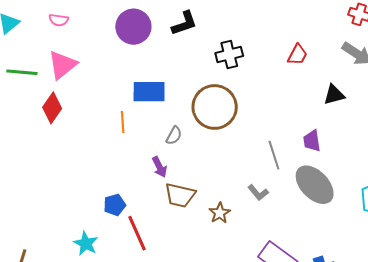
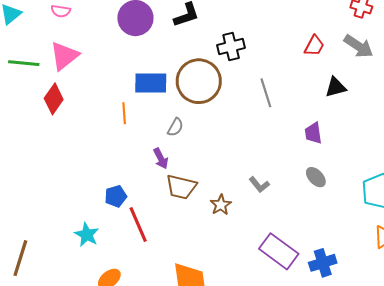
red trapezoid: (297, 55) -> (314, 46), moved
brown circle: (215, 107) -> (199, 81), moved
gray line: (274, 155) -> (266, 93), moved
gray ellipse: (315, 185) -> (316, 177), size x0.5

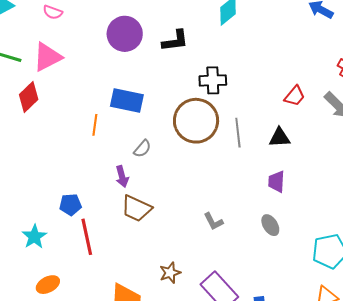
brown circle: (199, 81) -> (196, 121), moved
black triangle: (336, 87) -> (280, 138), moved
brown star: (221, 205) -> (170, 273), moved

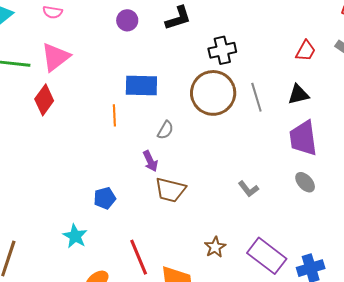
purple circle: (125, 34) -> (127, 20), size x0.6
purple trapezoid: (276, 182) -> (303, 138), size x1.6
red line: (87, 237) -> (139, 257), moved

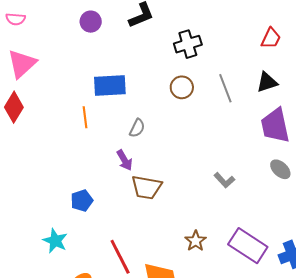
brown circle: (213, 93) -> (182, 87), size x0.5

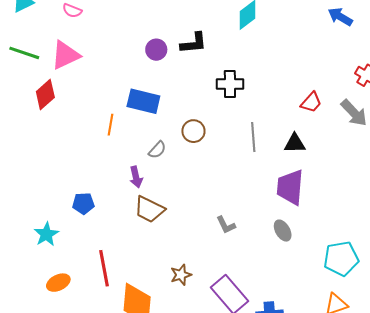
purple circle: (91, 22) -> (156, 50), moved
brown circle: (182, 87) -> (193, 131), moved

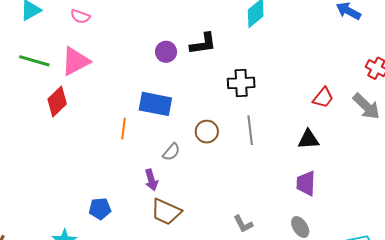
gray line: (253, 137) -> (250, 130), moved
purple trapezoid: (290, 187) -> (306, 183), size x0.7

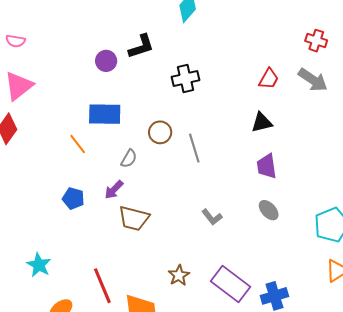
orange line: (124, 129) -> (78, 144), turned -35
gray line: (250, 130) -> (194, 148), moved
purple arrow: (151, 180) -> (114, 190), turned 70
blue pentagon: (100, 209) -> (73, 198), moved, turned 30

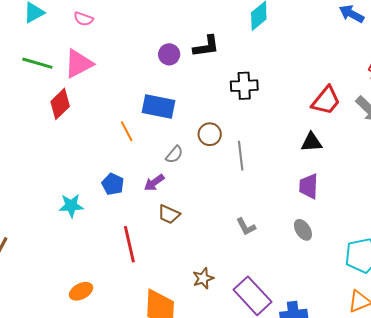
red trapezoid: (269, 79) -> (326, 101), size x1.4
brown trapezoid: (134, 218) -> (169, 214), size x0.7
cyan star: (39, 265) -> (71, 206), moved, turned 30
red line: (102, 286) -> (129, 244), moved

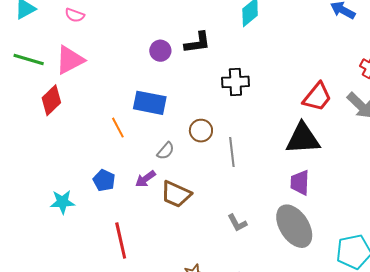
black triangle: (311, 142) -> (303, 139), size x1.6
brown trapezoid: (169, 214) -> (176, 194), moved, size x1.4
gray ellipse: (303, 230) -> (294, 226), size x2.0

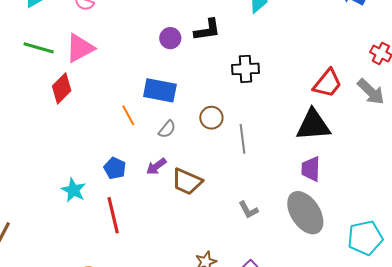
gray semicircle: (166, 151) -> (167, 129), moved
cyan star: (62, 202) -> (73, 190), turned 30
red line: (121, 240) -> (113, 215), moved

